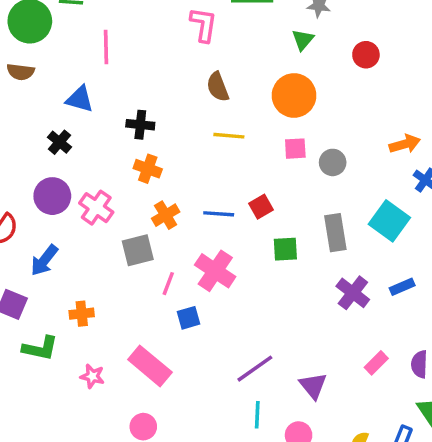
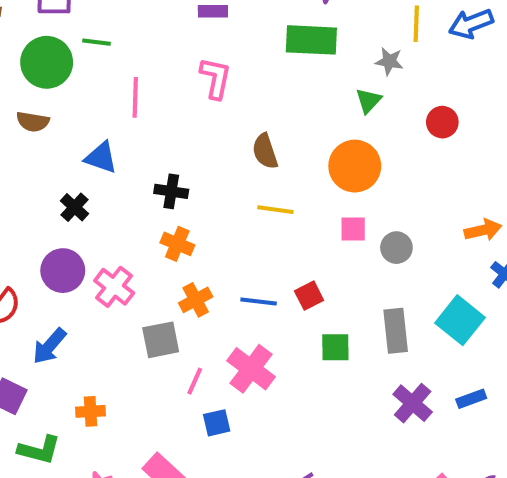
pink L-shape: (204, 25) -> (216, 78), moved

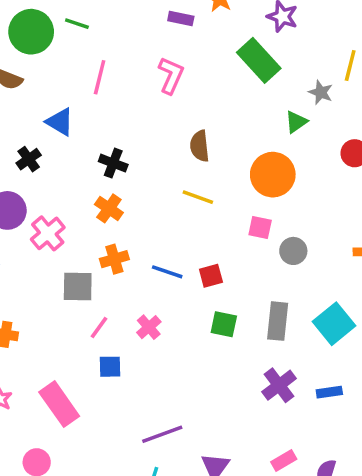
green rectangle: (311, 40) -> (259, 60), turned 33
pink cross: (251, 369) -> (149, 327), size x0.6

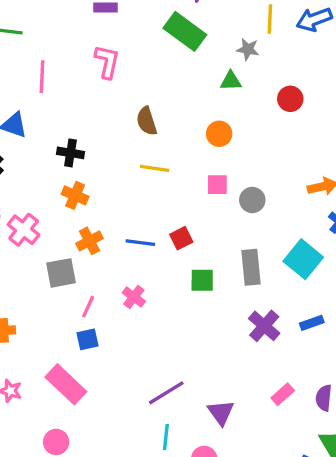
green triangle: (296, 122) -> (231, 81), turned 45
orange circle: (273, 175) -> (219, 134), size x0.6
blue square: (110, 367) -> (88, 339), moved

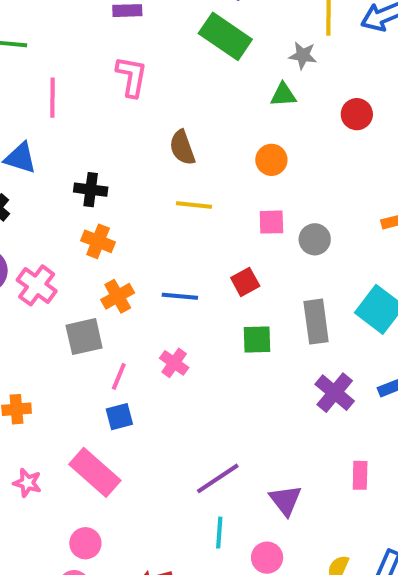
red square: (181, 238) -> (245, 282), moved
pink rectangle: (283, 394) -> (360, 475), turned -45

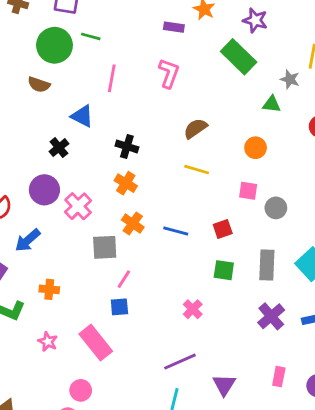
brown semicircle: (182, 148) -> (195, 128), turned 65
orange cross: (118, 296) -> (133, 223), turned -35
pink cross: (174, 363) -> (193, 309), moved

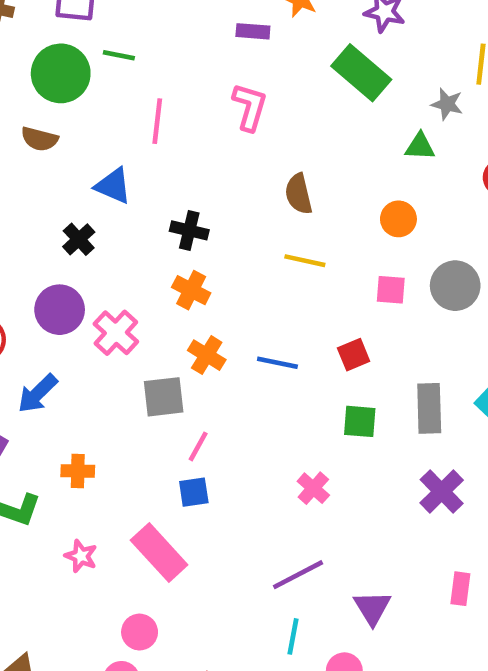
brown semicircle: (195, 128) -> (299, 194), turned -65
gray circle: (276, 208) -> (455, 286), moved, size x1.4

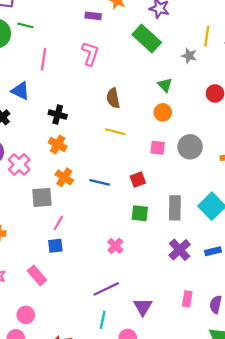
green triangle: (420, 146) -> (165, 85), moved, turned 42
pink rectangle: (159, 553) -> (37, 275), size x0.7

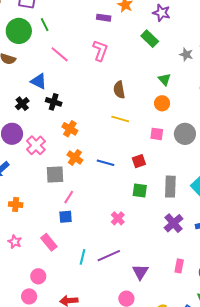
green line: (25, 25) -> (45, 25), turned 48
green rectangle: (147, 38) -> (150, 39), size x0.7
pink line: (44, 59) -> (60, 54), turned -60
black cross: (58, 115) -> (54, 102), moved
cyan line: (103, 320) -> (83, 257), moved

